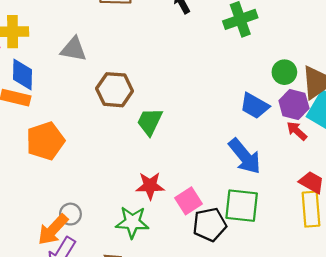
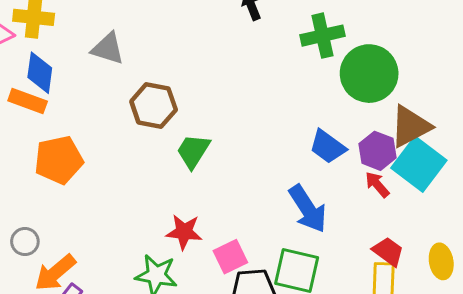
green circle: (284, 72) -> (369, 74), moved, size x1.8
gray circle: (70, 214) -> (25, 242), moved

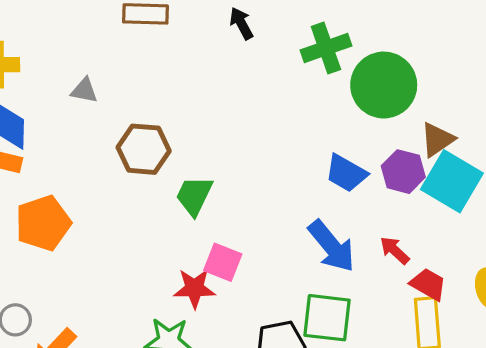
gray triangle: (108, 49) -> (84, 90), size x0.7
brown triangle: (410, 126) -> (437, 140), size x0.7
red arrow: (377, 184) -> (395, 250), moved
pink square: (230, 257) -> (223, 262), moved, turned -36

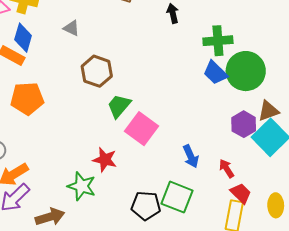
blue trapezoid: (346, 173) -> (215, 73), moved
blue arrow: (332, 246) -> (191, 156), size x0.7
pink square: (223, 262) -> (142, 129), moved, size x1.4

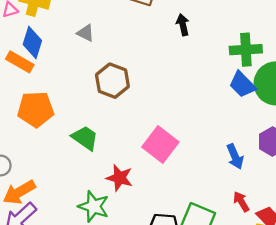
black arrow: (173, 13) -> (183, 25), moved
green trapezoid: (119, 106) -> (85, 138), moved, turned 84
blue arrow: (191, 156) -> (235, 157), moved
red arrow: (227, 169) -> (241, 202), moved

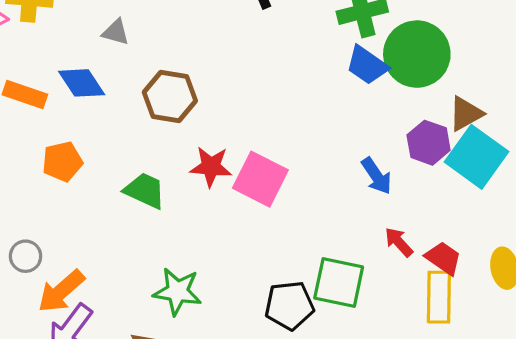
blue diamond: (32, 43) -> (82, 83), moved, turned -40
orange pentagon: (36, 109) -> (62, 161), size x0.7
red star: (120, 178) -> (211, 167), moved

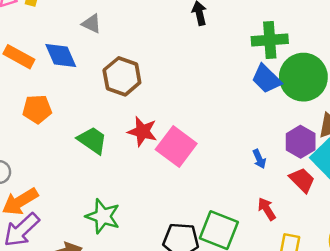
blue arrow: (377, 176) -> (259, 159), size x0.7
red trapezoid: (443, 258) -> (302, 180), moved

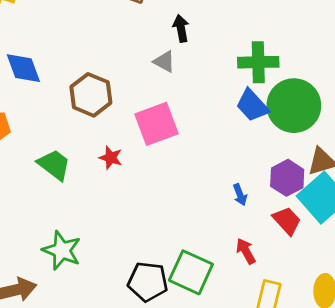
gray triangle: (91, 24) -> (164, 62), moved
red star: (142, 131) -> (111, 158), size x0.7
pink square: (176, 147) -> (156, 124), moved, turned 30

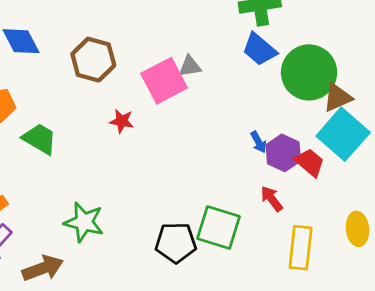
gray triangle: (164, 62) -> (190, 66), moved, turned -30
green circle: (294, 106) -> (309, 72), moved
green trapezoid: (54, 165) -> (40, 139), moved
purple hexagon: (287, 178) -> (283, 153), moved

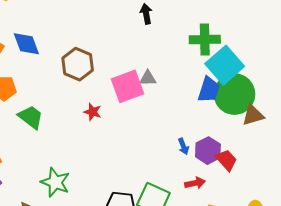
blue trapezoid: (259, 49) -> (209, 90), moved, turned -120
cyan square: (343, 134) -> (225, 65), moved
blue arrow: (258, 142) -> (183, 146), moved
red arrow: (272, 199) -> (195, 183), turned 108

